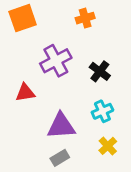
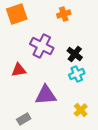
purple cross: (56, 61) -> (42, 46), turned -35
cyan cross: (102, 111) -> (77, 74), moved
gray rectangle: (60, 158) -> (24, 119), moved

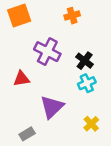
purple triangle: (46, 95) -> (52, 107), turned -40

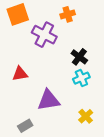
purple cross: (47, 52) -> (44, 35), moved
purple triangle: (52, 107) -> (49, 100), turned 35

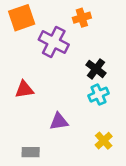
purple triangle: (49, 100) -> (59, 121), size x0.7
gray rectangle: (25, 126) -> (31, 152), turned 32

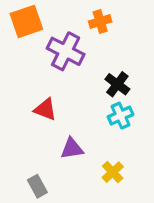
red triangle: (24, 89) -> (45, 109), moved, turned 30
yellow cross: (104, 141) -> (113, 172), moved
gray rectangle: (31, 152) -> (37, 186), turned 60

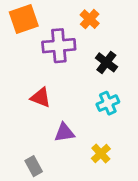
orange cross: (100, 21) -> (90, 19), turned -30
purple cross: (66, 51) -> (59, 46), turned -32
black cross: (117, 84) -> (106, 62), moved

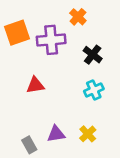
orange square: (24, 19) -> (17, 33), moved
red triangle: (41, 98) -> (35, 85), turned -30
purple triangle: (64, 133) -> (56, 134), moved

